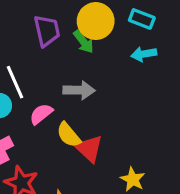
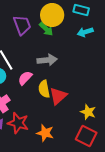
yellow semicircle: (69, 135) -> (44, 89), turned 36
red triangle: (89, 149) -> (58, 96), turned 42

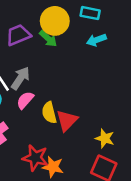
purple trapezoid: (22, 25) -> (18, 35), turned -90
gray arrow: (47, 60) -> (20, 78), moved, turned -48
red star: (18, 123) -> (35, 158), moved

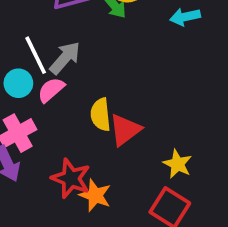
pink semicircle: (25, 100) -> (51, 90), moved

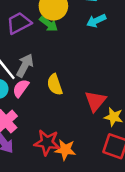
yellow semicircle: (101, 115) -> (55, 85), moved
red triangle: (125, 130) -> (95, 101), moved

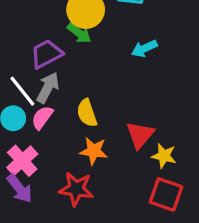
cyan arrow: (96, 21) -> (144, 49), moved
purple trapezoid: (19, 23) -> (46, 54), moved
orange star: (65, 150) -> (94, 151), moved

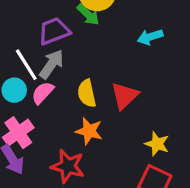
red triangle: (140, 135) -> (125, 96), moved

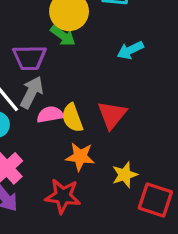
purple trapezoid: (54, 31) -> (30, 58), turned -152
pink semicircle: (43, 93) -> (50, 115), moved, turned 45
yellow star: (157, 144) -> (125, 175), moved, turned -30

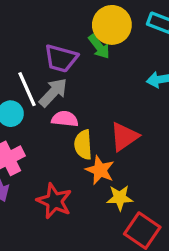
yellow semicircle: (72, 118) -> (83, 145), moved
orange star: (80, 157) -> (100, 170), moved

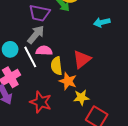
white line: (27, 89) -> (30, 57), moved

